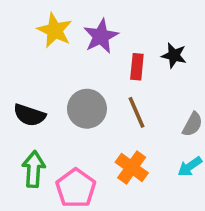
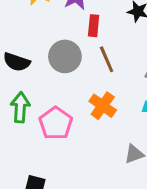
red rectangle: (137, 67) -> (94, 26), moved

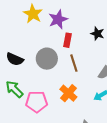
green arrow: (20, 107) -> (14, 89), turned -54
pink pentagon: (56, 123) -> (37, 102), turned 30

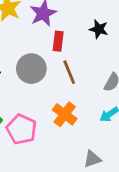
pink pentagon: (37, 102) -> (21, 129), turned 30

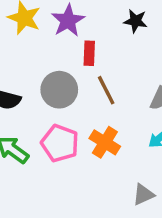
black star: (99, 29) -> (136, 21), moved
pink pentagon: (21, 129) -> (60, 143), moved

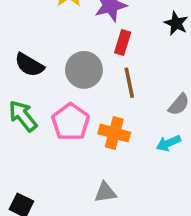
orange cross: (105, 142) -> (114, 133), turned -32
gray triangle: (143, 195) -> (105, 192), moved

